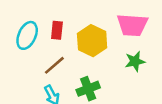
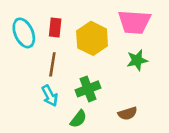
cyan ellipse: (27, 35) -> (24, 33), turned -48
brown line: (54, 65) -> (52, 64), turned -40

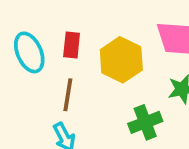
green cross: (88, 89) -> (145, 122), moved

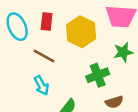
brown line: (68, 95) -> (44, 56), turned -70

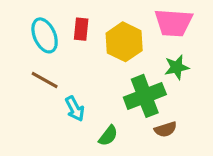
brown line: (44, 56) -> (45, 80), moved
green cross: (98, 75) -> (145, 96), size x1.4

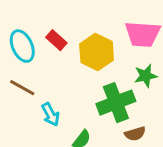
red rectangle: (81, 29) -> (56, 40), turned -54

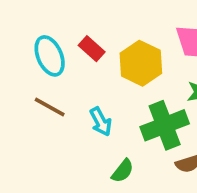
cyan arrow: (50, 114) -> (101, 122), moved

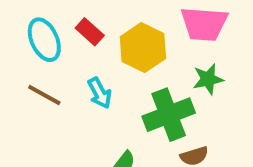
cyan arrow: (101, 122) -> (100, 93), moved

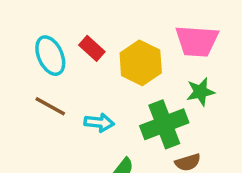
cyan arrow: (100, 93) -> (99, 123), moved, turned -56

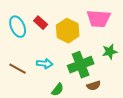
green star: (200, 92) -> (110, 52), moved
brown line: (50, 106) -> (18, 69), moved

